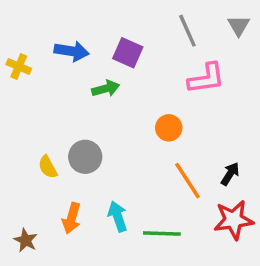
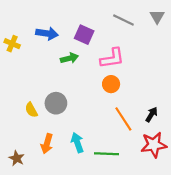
gray line: (187, 31) -> (123, 20), turned -40
pink L-shape: (206, 78) -> (112, 58), moved

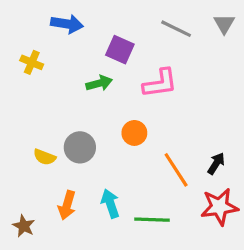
blue arrow: (47, 34) -> (67, 24), moved
yellow cross: (12, 44) -> (32, 62), moved
orange circle: (111, 84) -> (134, 133), moved
yellow semicircle: (31, 110) -> (45, 157), turned -40

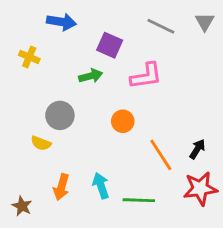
gray circle: (80, 147) -> (60, 115), moved

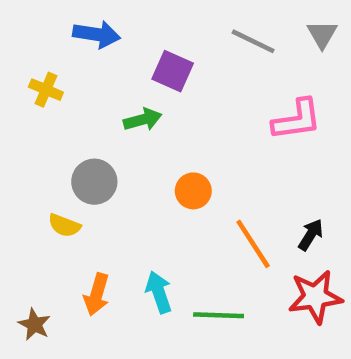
pink L-shape: (146, 76) -> (297, 120), moved

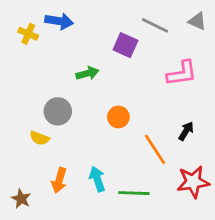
gray triangle: (322, 34) -> (197, 21), turned -36
purple square: (173, 71) -> (125, 45), moved
yellow cross: (46, 90) -> (28, 34), moved
black arrow: (311, 235) -> (186, 131), moved

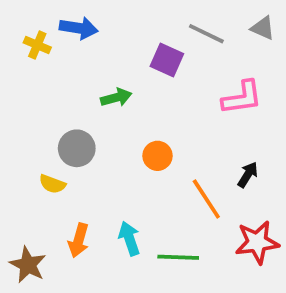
brown star: (21, 199) -> (28, 265), size x1.4

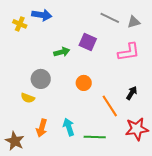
gray triangle: (263, 28) -> (134, 22), moved, turned -40
purple square: (167, 60) -> (88, 42), moved

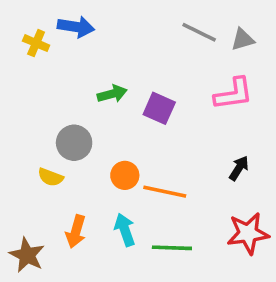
purple square: (88, 42) -> (159, 108), moved
orange circle: (84, 83) -> (125, 175), moved
orange line: (110, 106) -> (165, 192), moved, turned -45

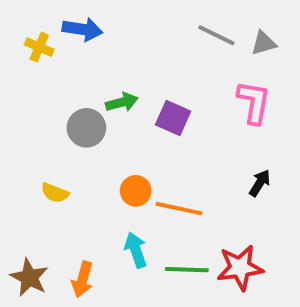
pink L-shape: (234, 94) -> (254, 102), turned -72
gray circle: (74, 143) -> (86, 128), moved
orange arrow: (76, 232) -> (82, 279), moved
red star: (248, 233) -> (240, 268), moved

